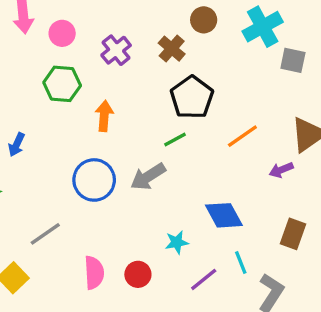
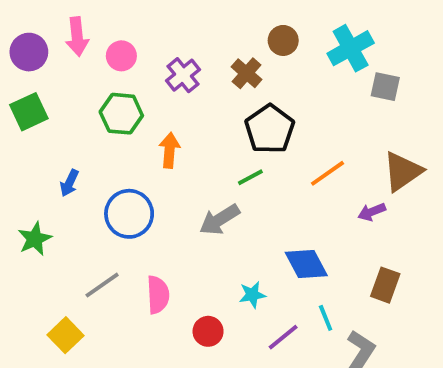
blue circle: (94, 180) -> (129, 214), moved
pink semicircle: (94, 273) -> (158, 295), moved

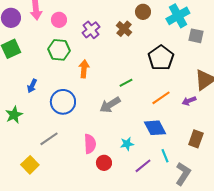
black pentagon: (270, 129) -> (161, 58), moved
orange line: (327, 173) -> (161, 98), moved
pink semicircle: (158, 295) -> (90, 144), moved

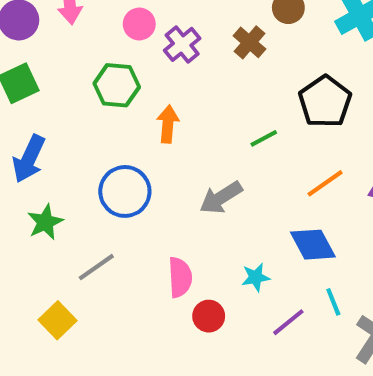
pink circle: (59, 20) -> (139, 24), moved
green line: (126, 83) -> (264, 138), moved
blue arrow: (32, 86) -> (29, 159), moved, size x1.6
green star: (14, 115) -> (45, 222), moved

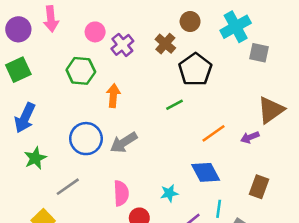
black pentagon: (325, 102) -> (195, 70), moved
gray arrow: (221, 198) -> (124, 142), moved
cyan line: (333, 302) -> (219, 209), turned 30

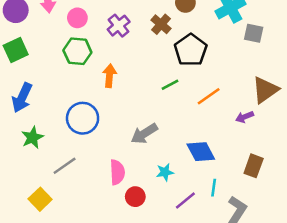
pink circle: (95, 32) -> (77, 18), moved
orange line: (213, 133) -> (209, 96), moved
gray arrow: (124, 142) -> (144, 134), moved

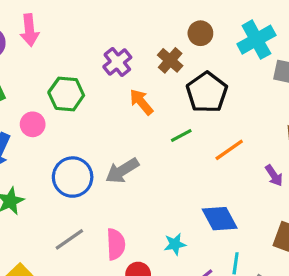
pink circle: (77, 18) -> (33, 124), moved
orange arrow: (110, 76) -> (141, 102), moved, turned -45
purple arrow: (245, 117) -> (274, 175), turned -102
gray arrow: (144, 134) -> (122, 171), moved
gray line: (65, 166) -> (69, 239), moved

